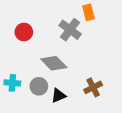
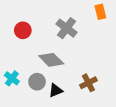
orange rectangle: (88, 12) -> (100, 12), moved
cyan cross: (12, 83) -> (12, 78), turned 32

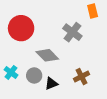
gray cross: (67, 28) -> (72, 32), moved
red circle: (23, 30) -> (21, 28), size x1.6

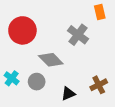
brown cross: (82, 76) -> (99, 85), moved
black triangle: (51, 84) -> (68, 94), moved

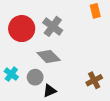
gray cross: (78, 35) -> (53, 26), moved
black triangle: (68, 94) -> (50, 91), moved

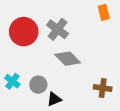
gray diamond: (49, 56) -> (68, 59), moved
brown cross: (94, 80) -> (103, 88), turned 35

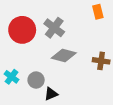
gray diamond: (68, 59) -> (64, 55), turned -30
brown cross: (103, 88) -> (101, 61), moved

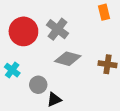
cyan cross: (11, 77) -> (12, 70), moved

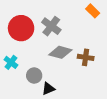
orange rectangle: (104, 12) -> (93, 11), turned -32
brown cross: (107, 64) -> (86, 57), moved

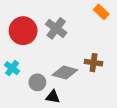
gray diamond: (60, 52) -> (65, 72), moved
black triangle: (48, 89) -> (53, 97), turned 32

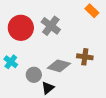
black triangle: (53, 97) -> (48, 88), turned -48

